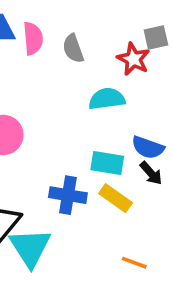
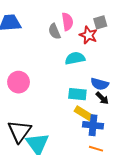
pink semicircle: (33, 38) -> (67, 22), moved
blue cross: (68, 195) -> (93, 125), moved

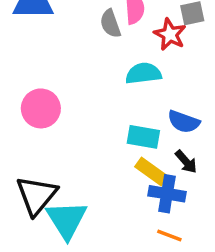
black arrow: (102, 98) -> (186, 162), moved

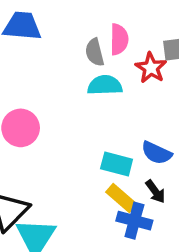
cyan semicircle: (143, 73) -> (105, 85), moved

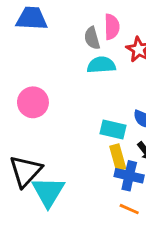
yellow rectangle: (121, 198) -> (118, 157), turned 35

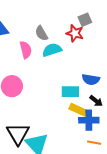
pink semicircle: (112, 27) -> (26, 50), moved
yellow rectangle: (118, 157) -> (78, 110), turned -36

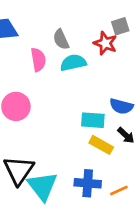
blue cross: (89, 120) -> (88, 183), moved
orange line: (94, 143) -> (119, 191), turned -40

